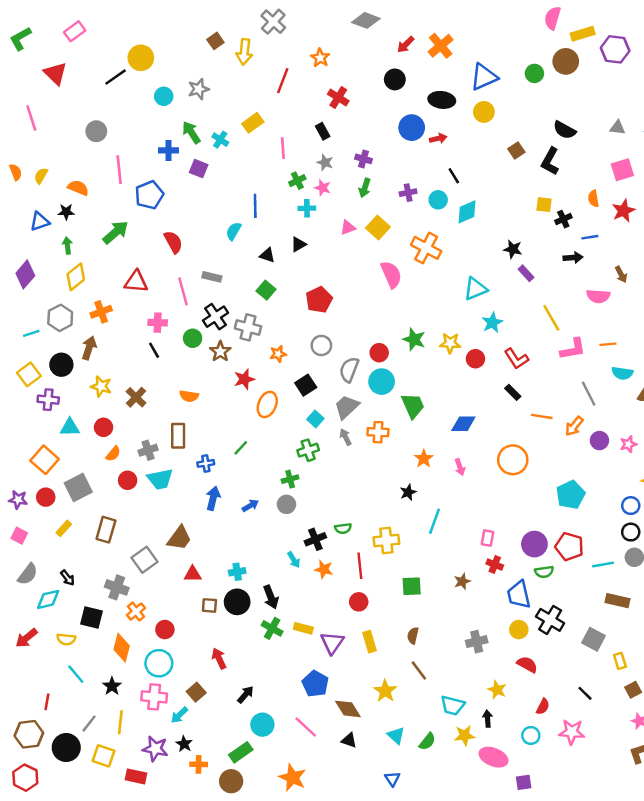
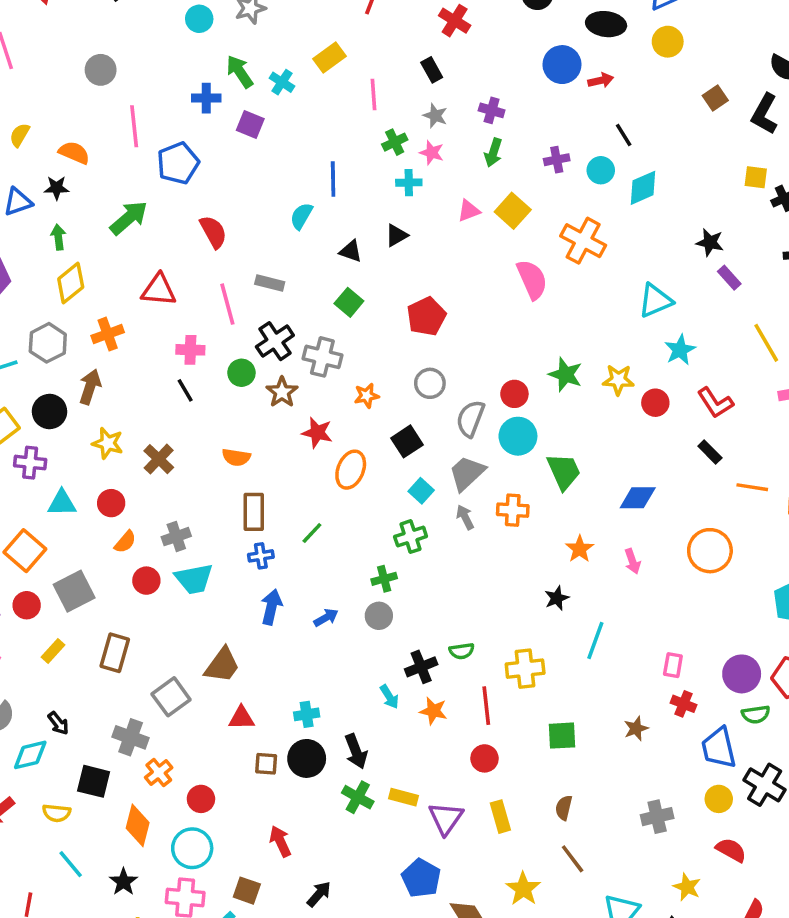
red star: (244, 379) -> (317, 433), turned 30
brown rectangle: (178, 436) -> (254, 512), moved
brown square: (196, 692) -> (247, 891), turned -30

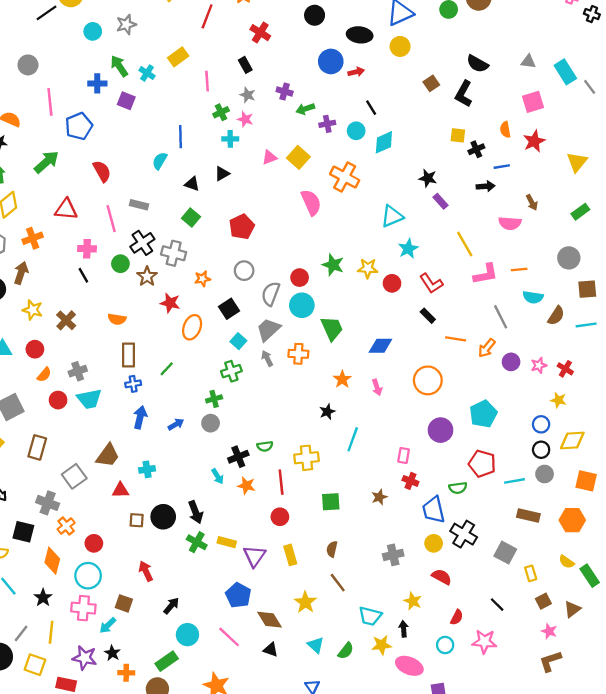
green arrow: (493, 153) -> (305, 109), moved, turned 54
purple circle: (742, 674) -> (441, 430), moved
cyan cross: (307, 714) -> (147, 469), moved

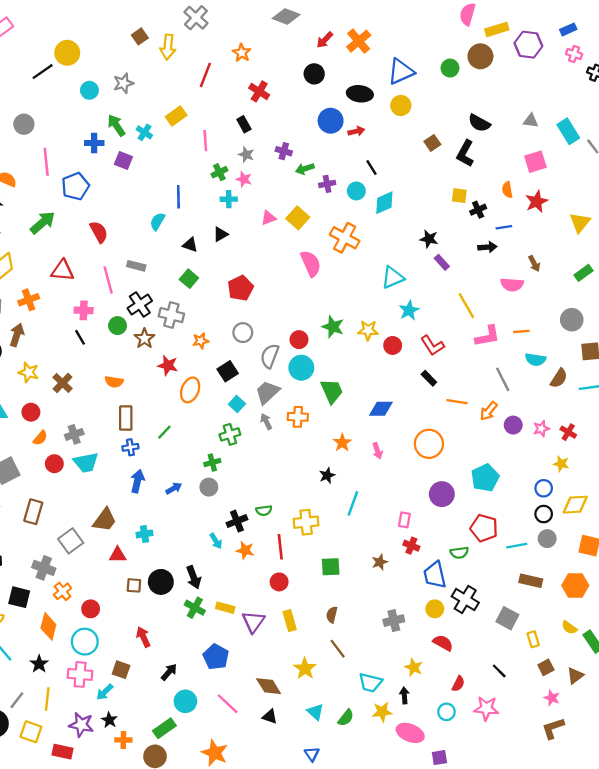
blue pentagon: (238, 595) -> (216, 657), moved

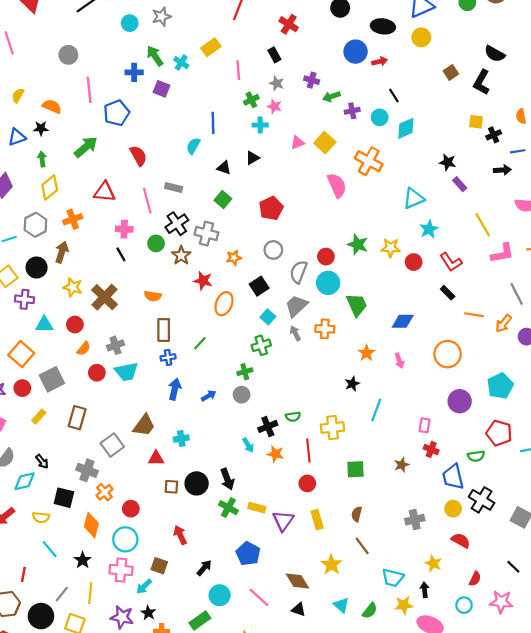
brown cross: (63, 383) -> (105, 297), size x1.4

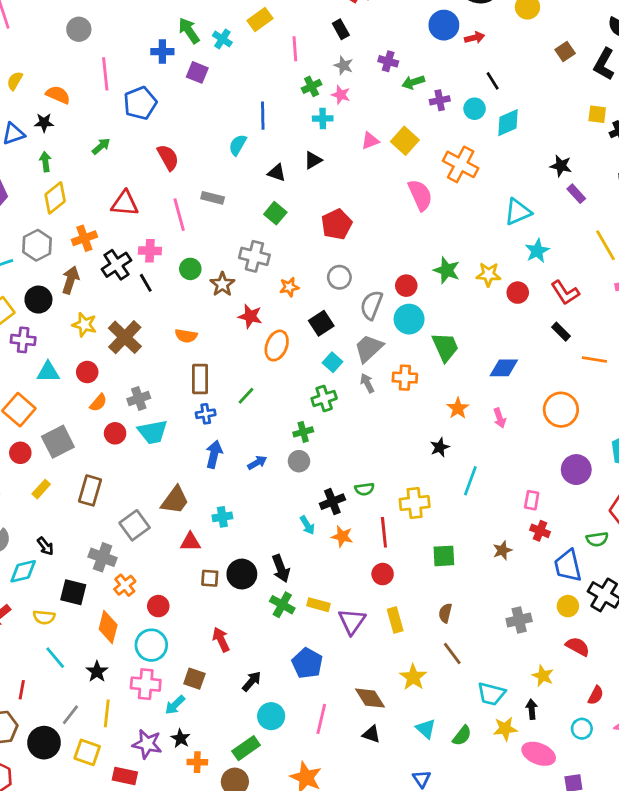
green arrow: (86, 147) -> (101, 146), size x0.6
black cross: (177, 224) -> (116, 265), moved
pink line: (259, 597) -> (321, 719), turned 60

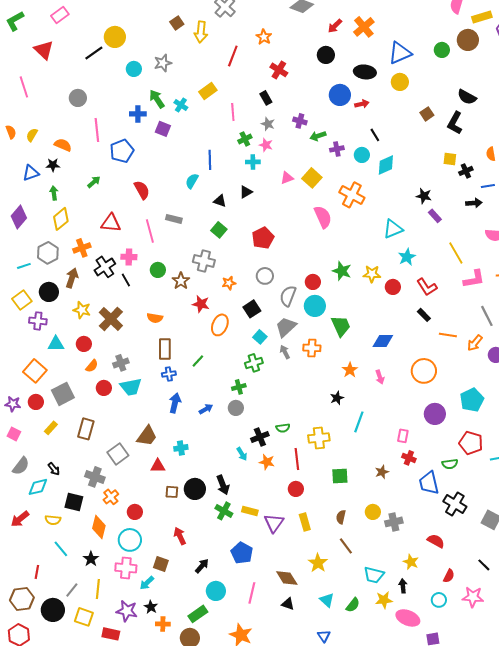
yellow circle: (568, 606) -> (373, 512), moved

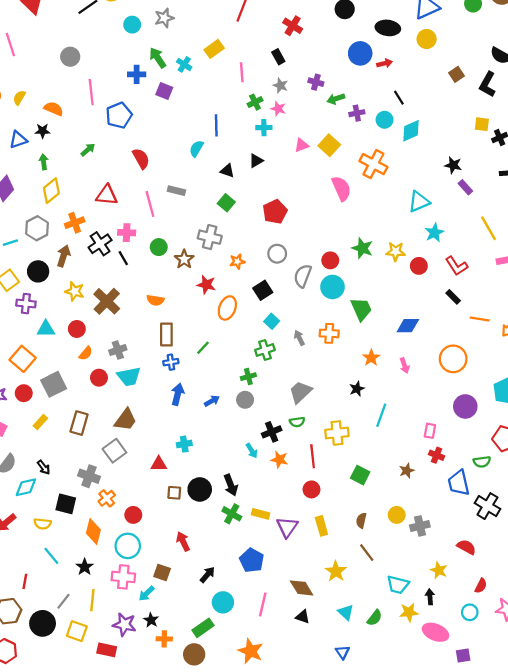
gray trapezoid: (286, 327) -> (300, 392), moved
brown trapezoid: (147, 436) -> (126, 420), moved
green square: (340, 476) -> (360, 475), turned 30

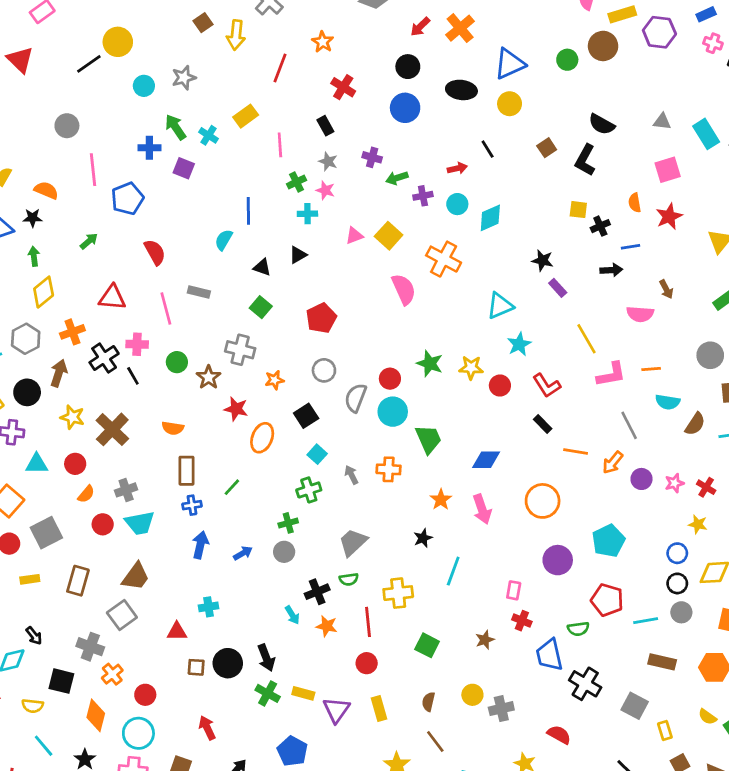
blue circle: (360, 53) -> (405, 108), moved
red arrow: (385, 63) -> (457, 168), moved
black line: (399, 98) -> (488, 149), moved
pink arrow: (404, 365) -> (482, 509), size x1.5
yellow rectangle: (40, 422) -> (30, 579), turned 40

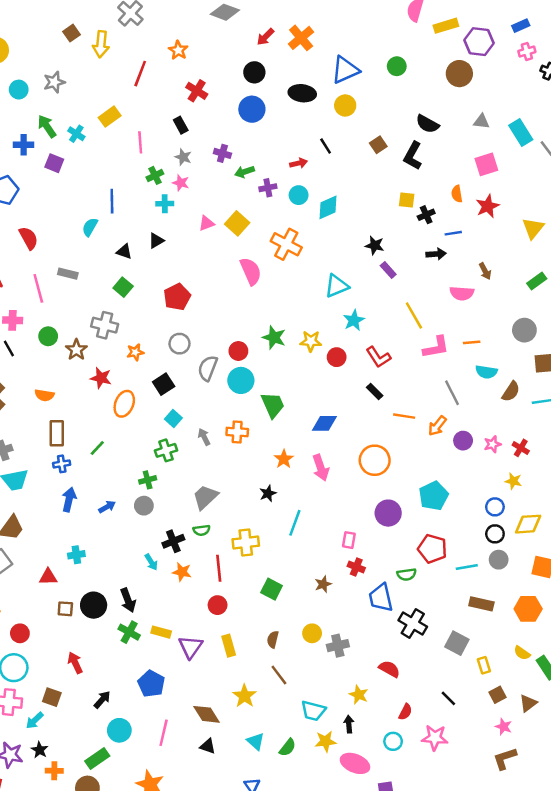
pink cross: (713, 43) -> (527, 51), turned -35
brown circle: (603, 46) -> (459, 74), moved

